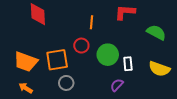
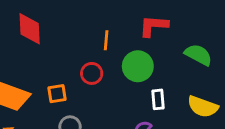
green circle: (108, 55) -> (138, 66), moved
orange square: (57, 60) -> (57, 94), size x0.6

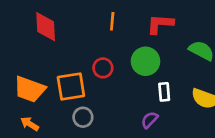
orange line: (106, 40) -> (112, 21), moved
orange square: (57, 94) -> (71, 87), size x1.6

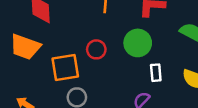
orange trapezoid: (30, 89) -> (25, 47), moved

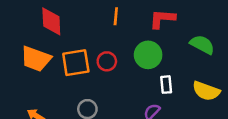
orange square: (65, 68) -> (76, 63), moved

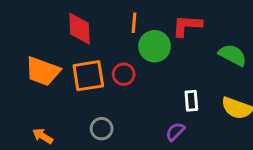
red diamond: (51, 21) -> (79, 29), moved
green circle: (148, 55) -> (155, 46), moved

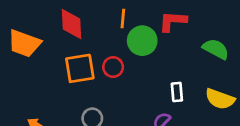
orange trapezoid: (43, 71) -> (24, 43), moved

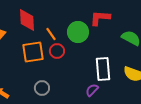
orange line: (123, 18) -> (51, 34), moved, turned -40
white rectangle: (177, 92) -> (103, 69), size x1.6

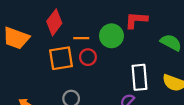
red diamond: (27, 20) -> (54, 22), turned 40
orange line: (51, 34) -> (81, 38), turned -56

